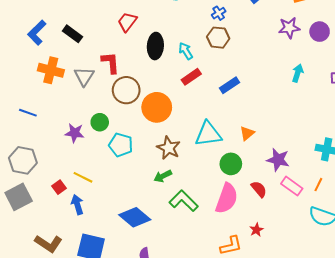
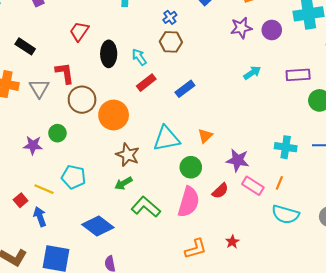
cyan arrow: (298, 73) -> (252, 73), turned 42
cyan pentagon: (121, 145) -> (74, 177), moved
red semicircle: (259, 189) -> (220, 191), turned 90
red star: (256, 230) -> (232, 242), moved

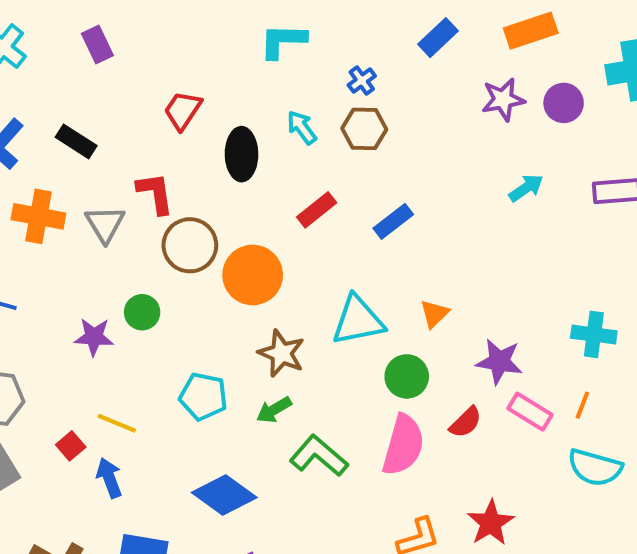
cyan arrow: (139, 57) -> (302, 127), moved
cyan pentagon: (74, 177) -> (203, 396), moved
red star: (232, 242) -> (491, 523), size x1.6

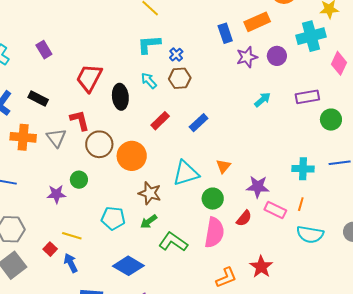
blue rectangle: (438, 38) -> (225, 33), moved, turned -60
cyan L-shape: (283, 41) -> (149, 44), moved
red trapezoid: (183, 110) -> (89, 78), size x1.4

